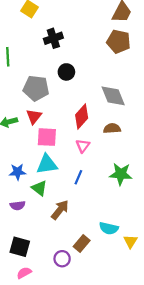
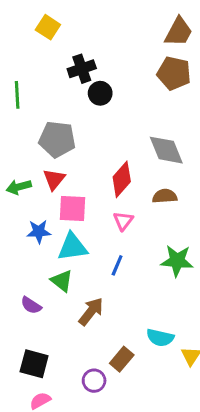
black circle: (66, 72) -> (100, 93), moved
blue star: (18, 172) -> (39, 232), moved
purple semicircle: (18, 205) -> (31, 305), turned 40

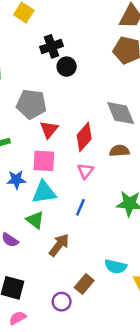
red triangle: (54, 179) -> (49, 129), moved

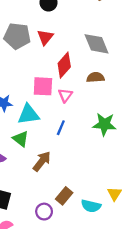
red triangle: (49, 129) -> (45, 37), moved
pink square: (44, 161) -> (43, 86), moved
cyan semicircle: (116, 266) -> (91, 206), moved

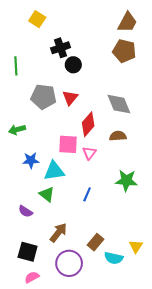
blue line: (61, 128) -> (87, 194), moved
brown arrow: (42, 161) -> (58, 233), moved
brown rectangle: (64, 196) -> (96, 242), moved
purple circle: (44, 212) -> (69, 263), size x1.6

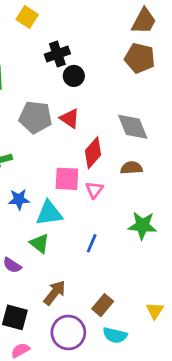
red triangle: (70, 98) -> (70, 118), turned -35
cyan semicircle: (114, 258) -> (115, 335), moved

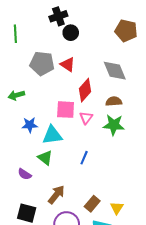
brown pentagon: (140, 58) -> (126, 31), moved
green star: (142, 225) -> (114, 125), moved
yellow triangle: (155, 311) -> (117, 208), moved

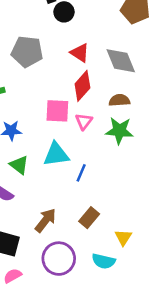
red triangle: (68, 64) -> (80, 53), moved
cyan triangle: (52, 135) -> (56, 154), moved
green triangle: (45, 158) -> (19, 165), moved
brown rectangle: (92, 204) -> (89, 218), moved

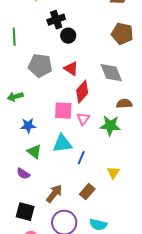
red triangle: (80, 53) -> (71, 69), moved
brown semicircle: (119, 100) -> (124, 104), moved
yellow triangle: (123, 237) -> (113, 173), moved

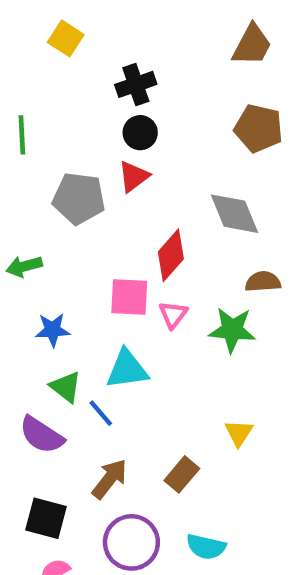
black cross: (56, 20) -> (136, 84), moved
red triangle: (71, 69) -> (134, 176), moved, turned 49
blue line: (81, 158) -> (101, 413), moved, turned -64
purple semicircle: (23, 174) -> (42, 435), size x1.5

